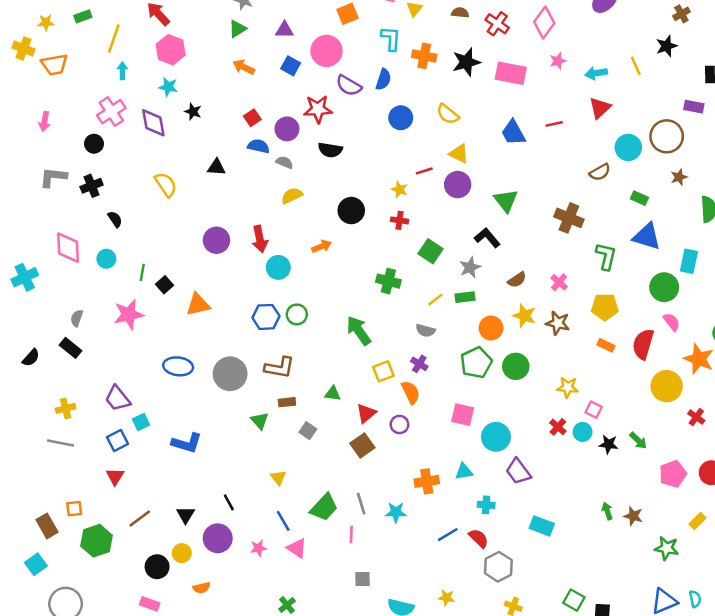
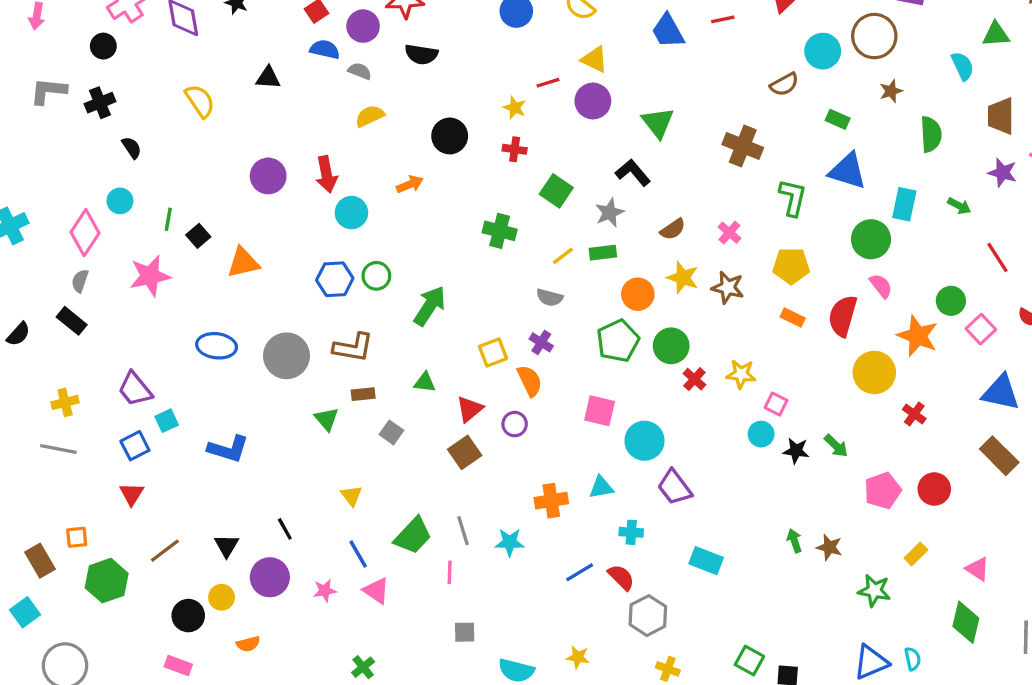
pink diamond: (68, 248) -> (85, 233), moved, turned 36
green arrow: (359, 330) -> (430, 306), moved, turned 68
red cross: (558, 427) -> (694, 379), moved

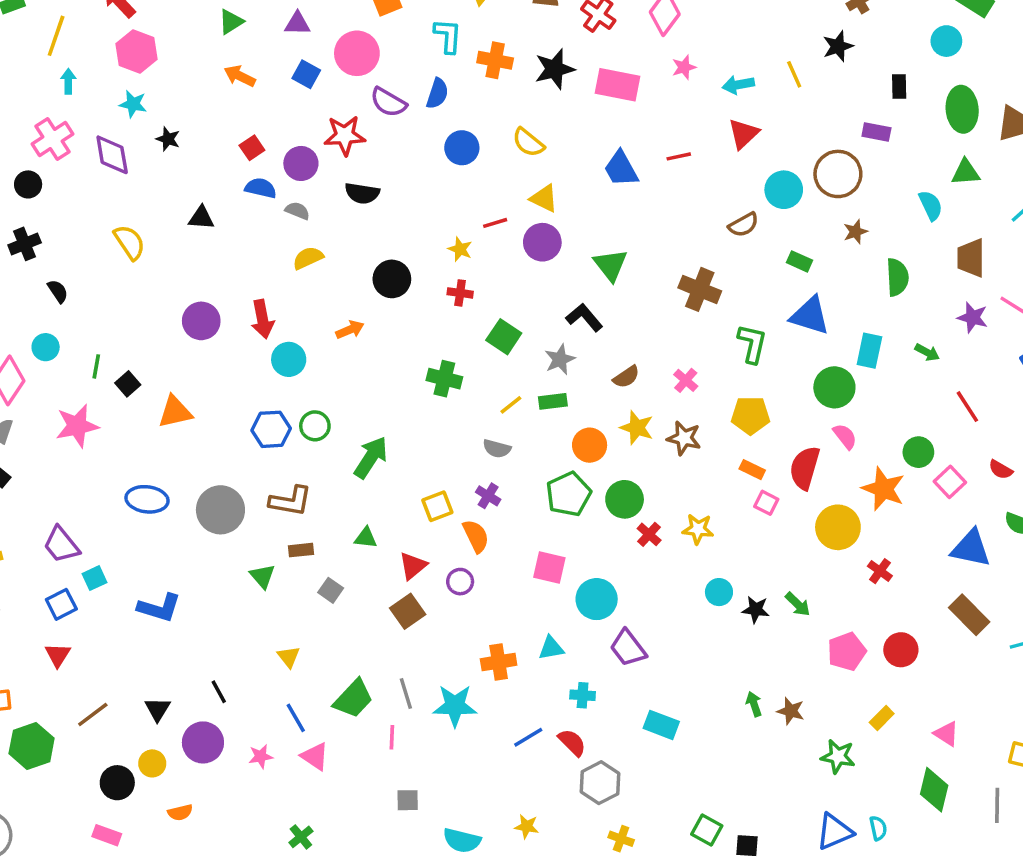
pink square: (776, 404) -> (766, 503), moved
cyan star: (510, 542) -> (455, 706), size x1.4

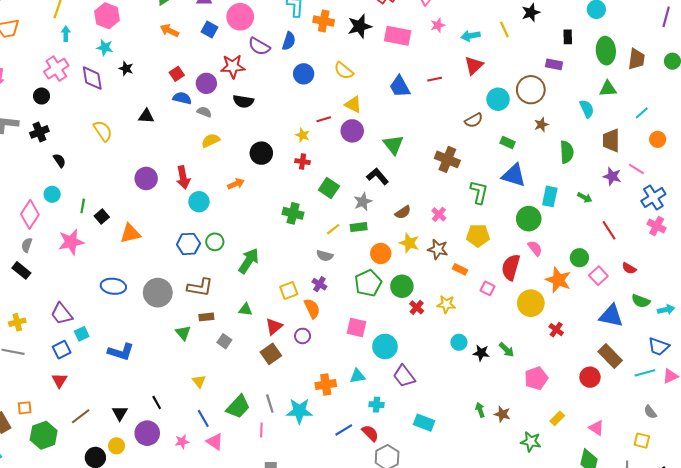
orange rectangle: (752, 470) -> (460, 269), moved
red circle: (901, 650) -> (590, 377), moved

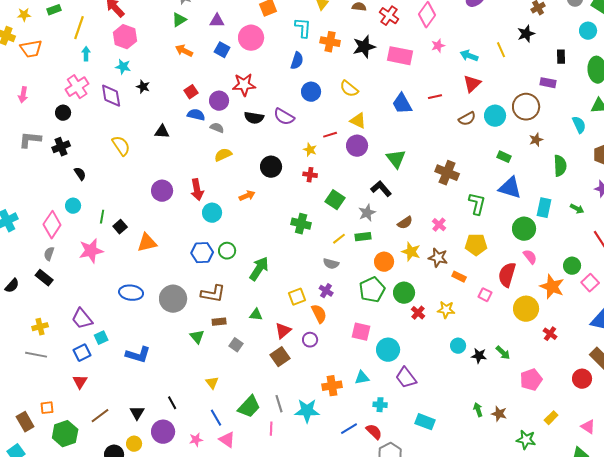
cyan arrow: (471, 36) -> (469, 56), turned 30
purple semicircle: (259, 46) -> (284, 117), moved
brown semicircle: (474, 120) -> (467, 119), moved

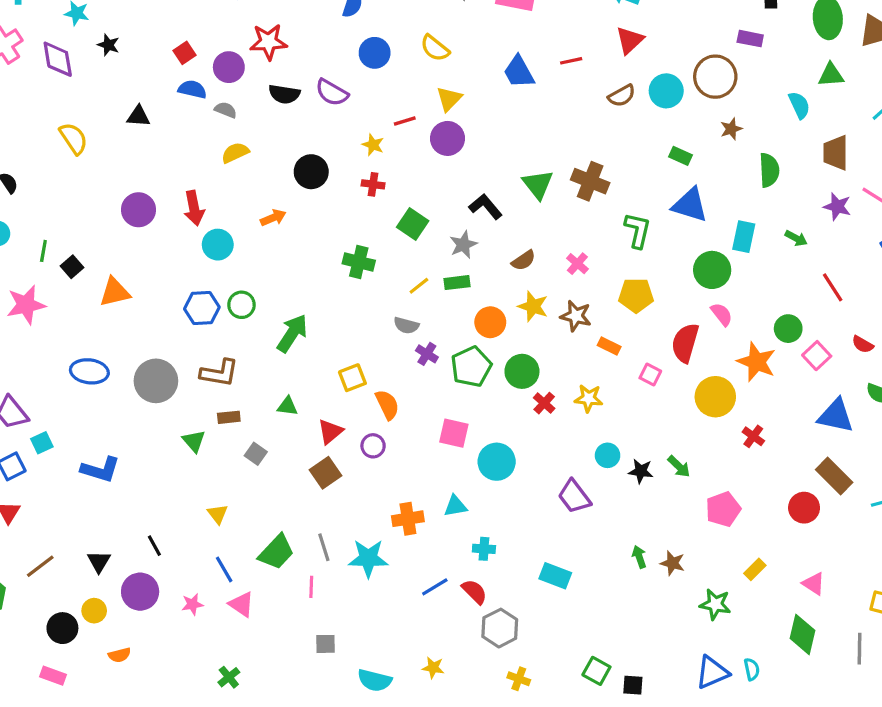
yellow triangle: (358, 121) -> (449, 99), turned 48
green triangle: (396, 159) -> (538, 184), moved
purple cross: (326, 291) -> (427, 354), moved
purple trapezoid: (406, 378) -> (574, 497), moved

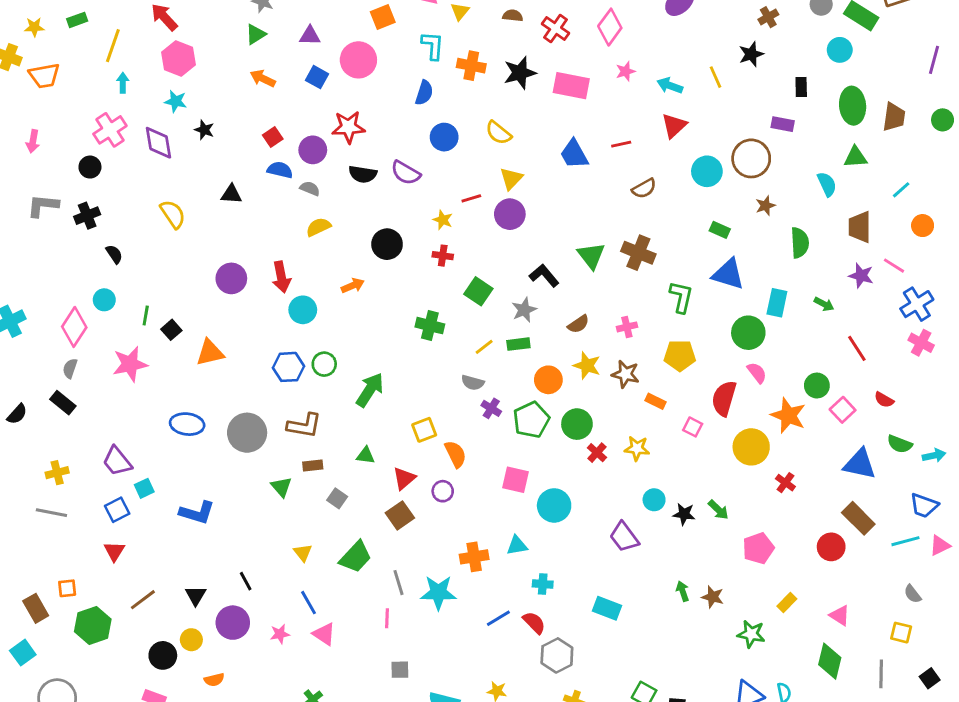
brown semicircle: (622, 96) -> (644, 188), moved
pink cross: (577, 264) -> (627, 327), turned 36
green trapezoid: (276, 552) -> (356, 557), moved

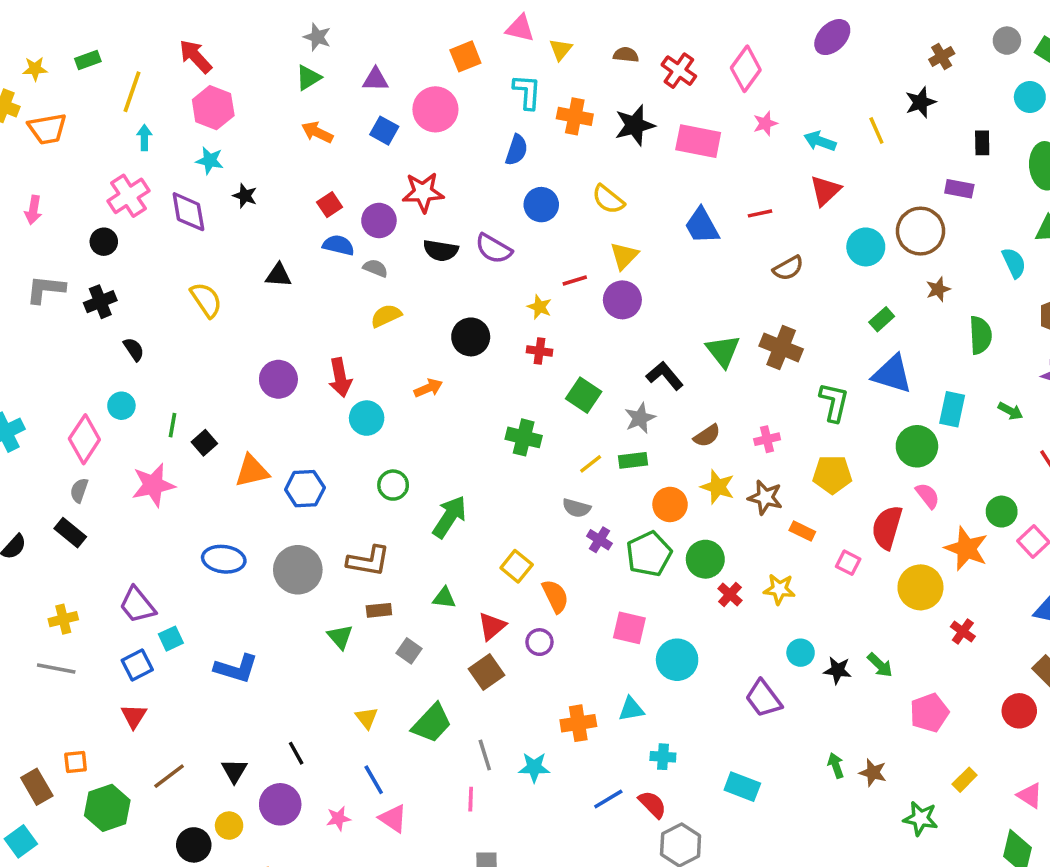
green rectangle: (720, 230) -> (882, 319), turned -66
blue hexagon: (288, 367) -> (305, 489), moved
yellow square: (424, 430) -> (517, 566), turned -30
cyan star: (438, 593) -> (534, 767), size x0.7

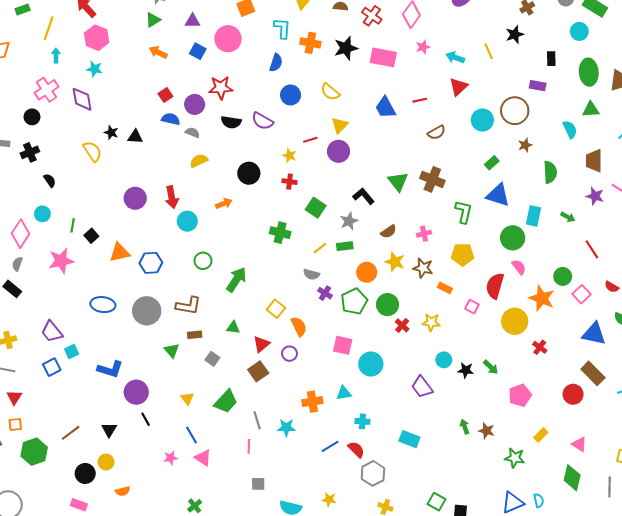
black star: (245, 196) -> (111, 133), moved
red triangle: (134, 716) -> (14, 397), moved
purple circle: (280, 804) -> (136, 392), moved

